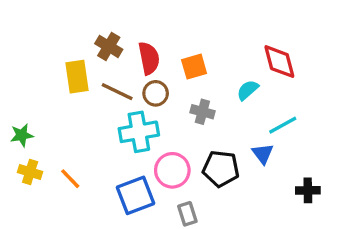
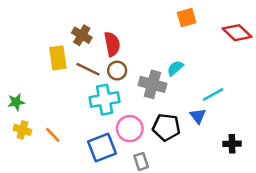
red diamond: (279, 62) -> (237, 33), moved, turned -32
orange square: (194, 67) -> (187, 18), moved
cyan semicircle: (248, 90) -> (175, 68), moved
gray cross: (202, 112) -> (152, 84), size x1.5

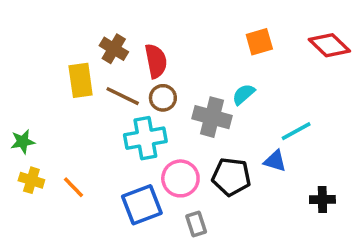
orange square: (187, 18) -> (259, 42), moved
blue triangle: (198, 116) -> (275, 161), turned -36

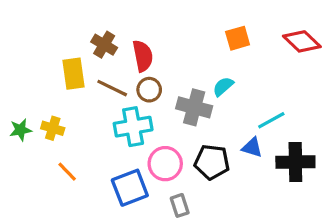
yellow cross: (31, 180) -> (53, 128), moved
black cross: (322, 199) -> (295, 162), moved, size x1.6

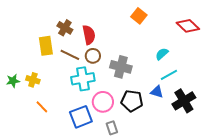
orange square: (238, 38) -> (139, 16), moved, turned -35
cyan semicircle: (223, 86) -> (162, 54), moved
black cross: (295, 162) -> (184, 101), turned -30

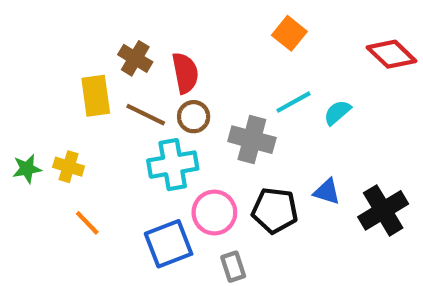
cyan line: (169, 75) -> (294, 102), moved

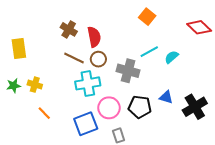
yellow rectangle: (96, 96) -> (19, 48), moved

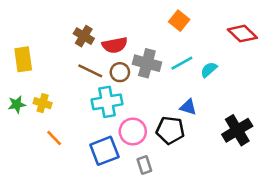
red semicircle: (94, 37) -> (115, 45), turned 90
gray cross: (128, 71) -> (147, 63), moved
blue triangle: (166, 97) -> (188, 107), moved

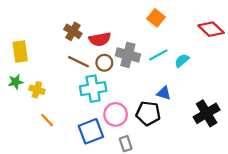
green star: (17, 104) -> (16, 82), moved

